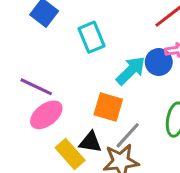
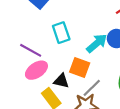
cyan rectangle: (91, 37) -> (61, 33), moved
black triangle: (90, 142) -> (61, 81), moved

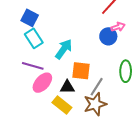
cyan rectangle: (61, 33) -> (34, 38), moved
cyan arrow: (97, 43) -> (64, 49), moved

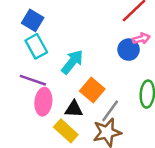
orange square: (81, 71) -> (92, 90), turned 30
pink ellipse: (42, 83) -> (43, 102), turned -40

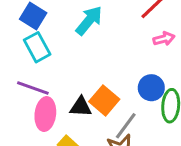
blue circle: (129, 50) -> (151, 88), moved
cyan arrow: (72, 62) -> (89, 21), moved
black triangle: (74, 109) -> (81, 107), moved

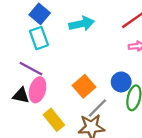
cyan arrow: (89, 21) -> (82, 24), turned 30
black triangle: (81, 107) -> (21, 96), moved

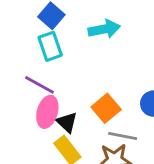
black triangle: (21, 96) -> (67, 122), moved, turned 30
gray line: (97, 108) -> (123, 136), turned 55

